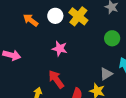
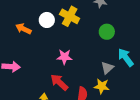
pink star: (60, 48) -> (64, 57), moved

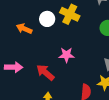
red arrow: (59, 82) -> (45, 73), moved

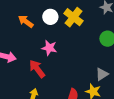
pink star: (66, 55) -> (49, 48), moved

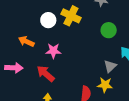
orange arrow: (26, 21) -> (26, 41), moved

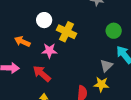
yellow cross: (71, 16) -> (66, 32), moved
green circle: (109, 30) -> (114, 31), moved

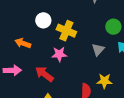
pink star: (49, 51) -> (59, 54), moved
gray triangle: (106, 66) -> (98, 50), moved

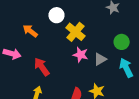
pink star: (59, 54) -> (81, 55), moved

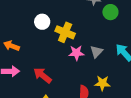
orange arrow: (30, 31) -> (12, 46), moved
green circle: (122, 42) -> (110, 12), moved

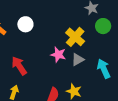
white circle: (42, 22) -> (25, 24), moved
yellow cross: (65, 32) -> (75, 37), moved

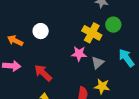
green circle: (103, 26) -> (113, 25), moved
gray triangle: (78, 60) -> (98, 63), moved

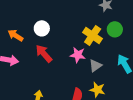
red arrow: (43, 73) -> (44, 54), moved

